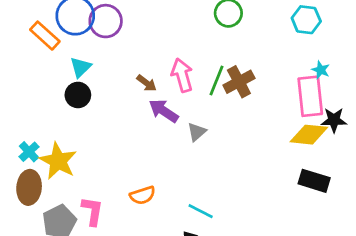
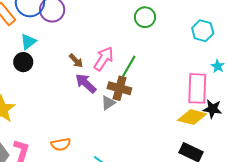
cyan star: (321, 70) -> (218, 66), moved
pink arrow: (182, 75) -> (104, 59), turned 40
brown cross: (239, 82) -> (119, 88), moved, turned 35

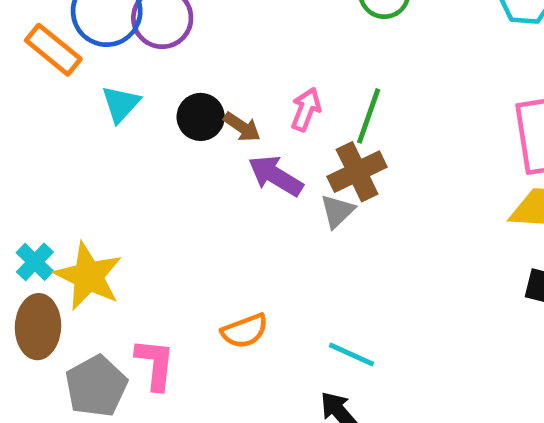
pink arrow: (104, 59) -> (306, 109), size x0.7
black circle: (23, 62) -> (201, 117), moved
brown cross: (119, 88) -> (357, 172), turned -30

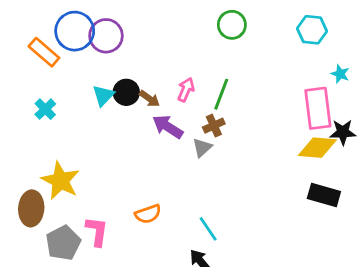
cyan triangle: (121, 104) -> (103, 96), moved
brown cross: (357, 172) -> (214, 126), size x0.7
cyan cross: (35, 262) -> (45, 109), moved
cyan line: (352, 355) -> (208, 229), turned 30

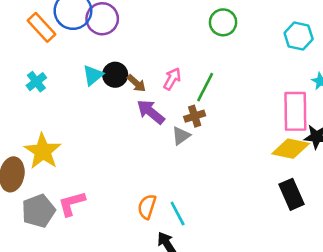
black rectangle: (324, 195) -> (291, 194), turned 44
orange semicircle: (148, 214) -> (147, 207), moved, turned 120
pink L-shape: (97, 231) -> (72, 204), turned -120

